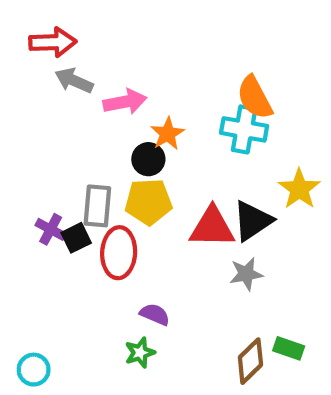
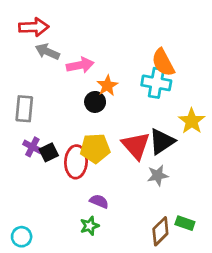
yellow pentagon: (148, 202) -> (95, 148), moved
gray rectangle: (97, 206) -> (24, 109), moved
red triangle: (212, 227) -> (136, 146), turned 48

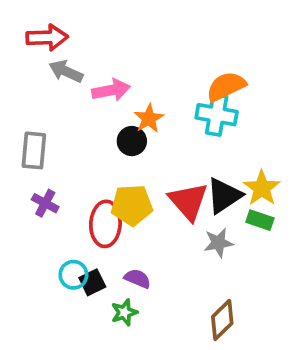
orange semicircle: (163, 62) -> (226, 86), turned 92
yellow star: (192, 121) -> (262, 188), moved
black square: (49, 152) -> (92, 282), moved
green rectangle: (185, 223) -> (260, 220), moved
cyan circle: (22, 237) -> (73, 275), moved

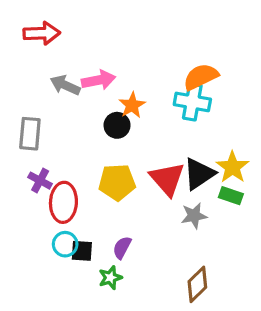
gray arrow: (66, 71) -> (65, 85), moved
red ellipse: (105, 224) -> (63, 202), moved
purple semicircle: (137, 279) -> (122, 248), turned -85
black square: (92, 282) -> (82, 251), turned 30

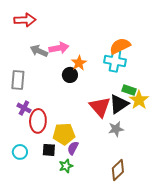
yellow pentagon: (117, 182) -> (64, 134), moved
green rectangle: (231, 196) -> (129, 90), moved
cyan circle: (65, 244) -> (20, 152), moved

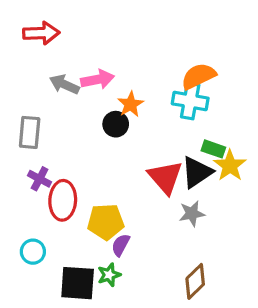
black square: (49, 150) -> (78, 283), moved, size x1.6

